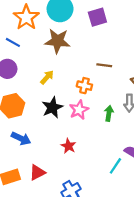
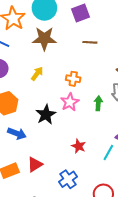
brown line: (104, 65) -> (90, 42), moved
black star: (52, 108) -> (46, 115), moved
red star: (68, 146) -> (79, 146), moved

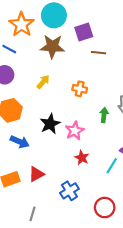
purple square: (80, 13) -> (84, 32), moved
pink star: (70, 102) -> (75, 131), moved

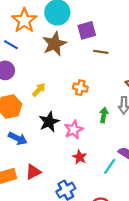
brown star: (52, 46) -> (54, 44), turned -30
yellow arrow: (43, 82) -> (39, 90), moved

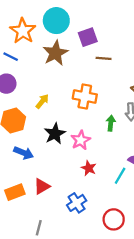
orange cross: (80, 88) -> (85, 96), size x1.5

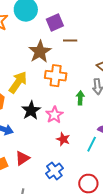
brown star: (55, 53) -> (40, 52), moved
yellow arrow: (42, 101) -> (18, 82), size x1.6

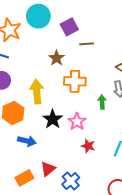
brown star: (40, 52) -> (57, 58), size x0.7
yellow arrow: (18, 82) -> (37, 91), turned -35
blue cross: (54, 171) -> (71, 181), moved

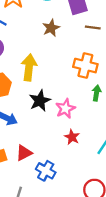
brown star: (57, 58) -> (51, 28), moved
orange cross: (75, 81) -> (85, 66), moved
blue cross: (71, 181) -> (46, 171), turned -30

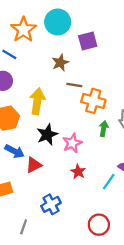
brown line: (93, 28) -> (74, 85), moved
red triangle: (24, 153) -> (34, 165), moved
blue cross: (46, 171) -> (51, 204), turned 30

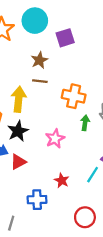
brown line: (74, 85) -> (40, 81), moved
black star: (47, 135) -> (18, 131), moved
red star: (78, 172) -> (62, 180), moved
blue cross: (51, 204) -> (37, 200), turned 30

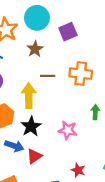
brown star: (39, 60) -> (35, 49), moved
orange cross: (74, 96) -> (81, 74), moved
pink star: (55, 139) -> (68, 130), turned -30

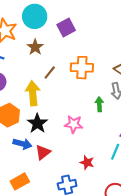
brown line: (48, 76) -> (50, 73), turned -48

